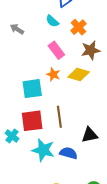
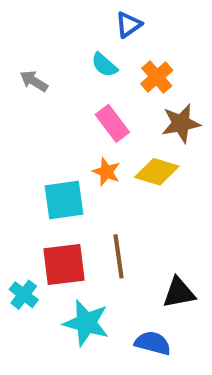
blue semicircle: (68, 153) -> (153, 343), moved

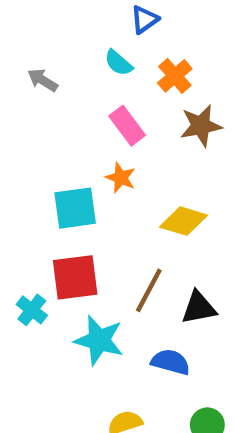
yellow diamond: (157, 172) -> (183, 221), moved
brown line: (118, 256) -> (149, 290), moved, turned 36

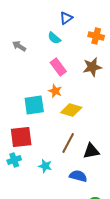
orange cross: (175, 76) -> (96, 36), moved, turned -35
yellow diamond: (183, 221) -> (71, 110), moved
red square: (75, 277) -> (21, 137), moved
cyan cross: (32, 310) -> (14, 160), moved, turned 32
cyan star: (99, 340) -> (45, 166), size x0.6

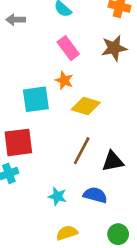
gray arrow: (19, 46) -> (16, 20), turned -32
cyan star: (45, 166) -> (57, 196), moved

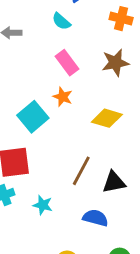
cyan square: (36, 99) -> (33, 117), turned -32
yellow diamond: (86, 106) -> (107, 118), moved
cyan star: (57, 196) -> (43, 205), moved

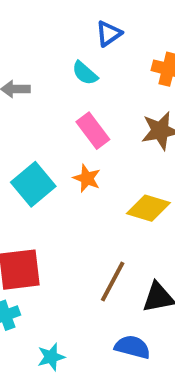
cyan square: (33, 117) -> (33, 184), moved
cyan star: (43, 205) -> (51, 357), moved, turned -30

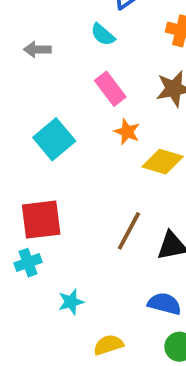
orange star: (87, 178) -> (127, 132), moved
blue semicircle: (132, 347) -> (164, 304), moved

